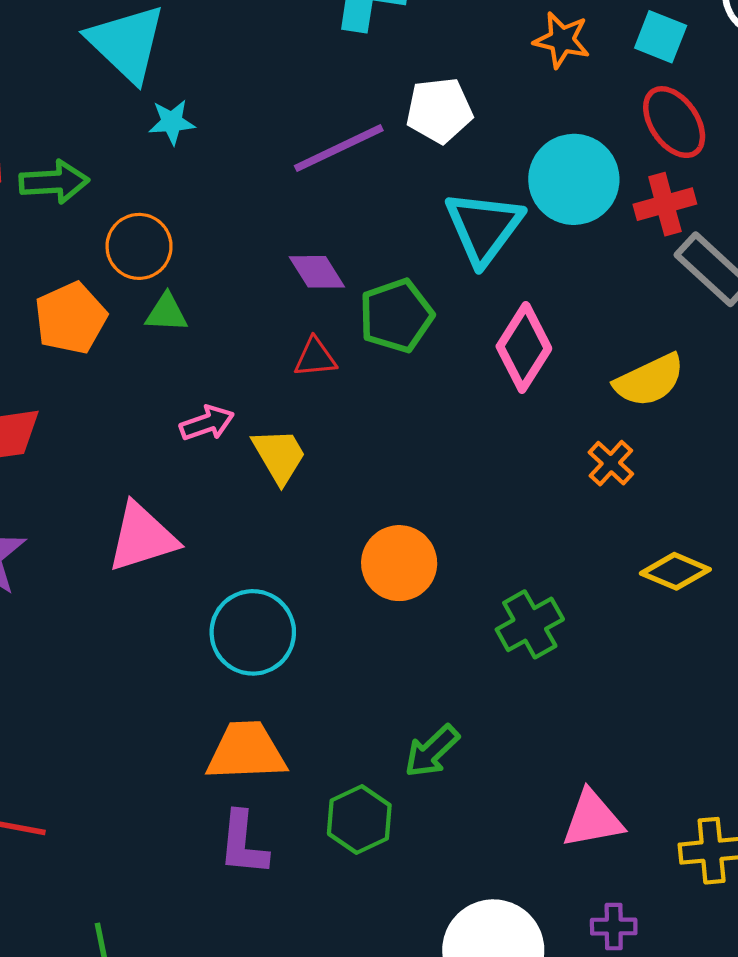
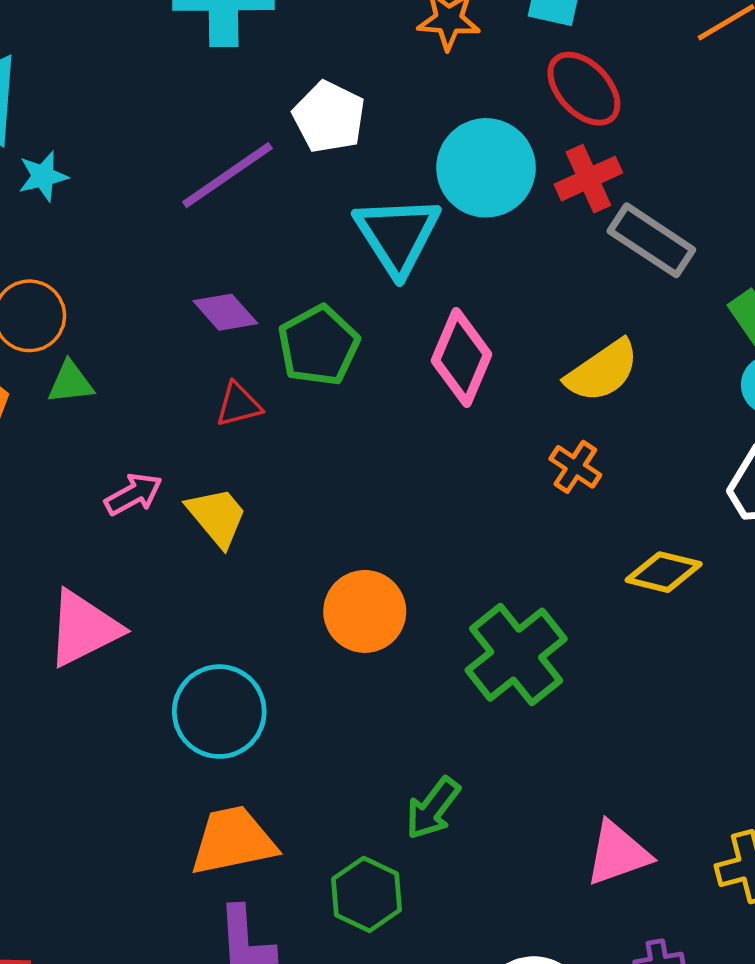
white pentagon: (439, 110) -> (329, 117), turned -30
green cross: (530, 624) -> (516, 655), size x1.4

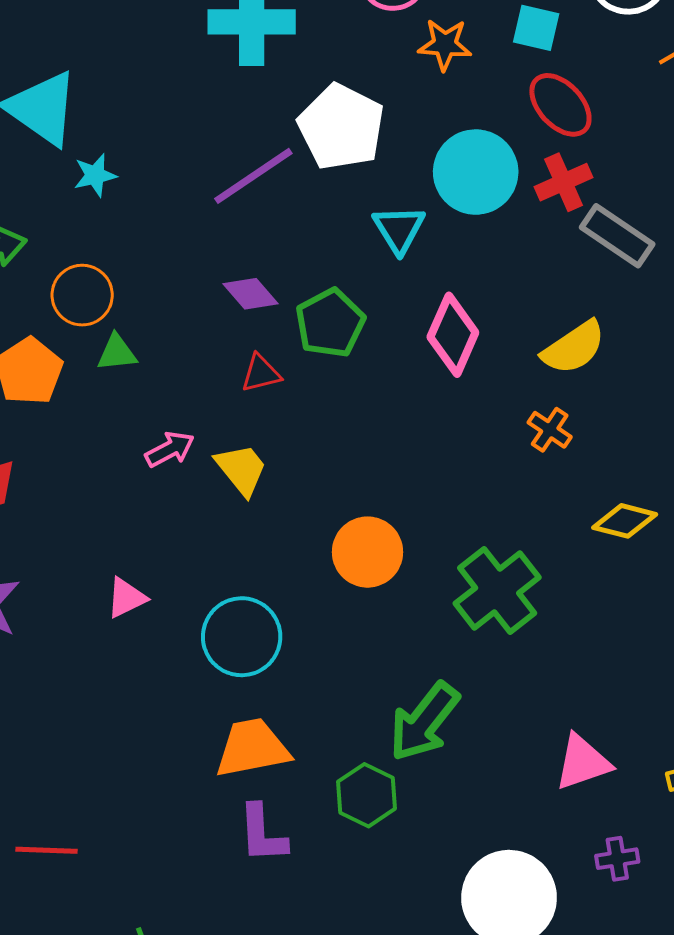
white pentagon: (329, 117) -> (341, 127), size x1.4
cyan triangle: (397, 235) -> (399, 229), size x0.7
pink triangle: (84, 629) -> (126, 598), moved, size x0.6
green arrow: (433, 808) -> (424, 722), size x1.5

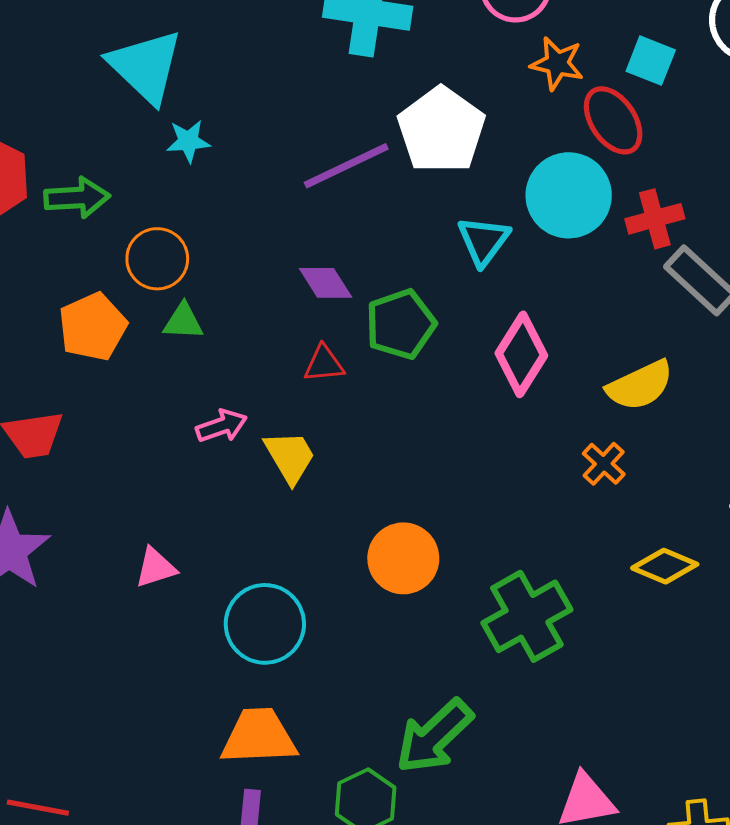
red ellipse: (560, 105) -> (613, 120), moved

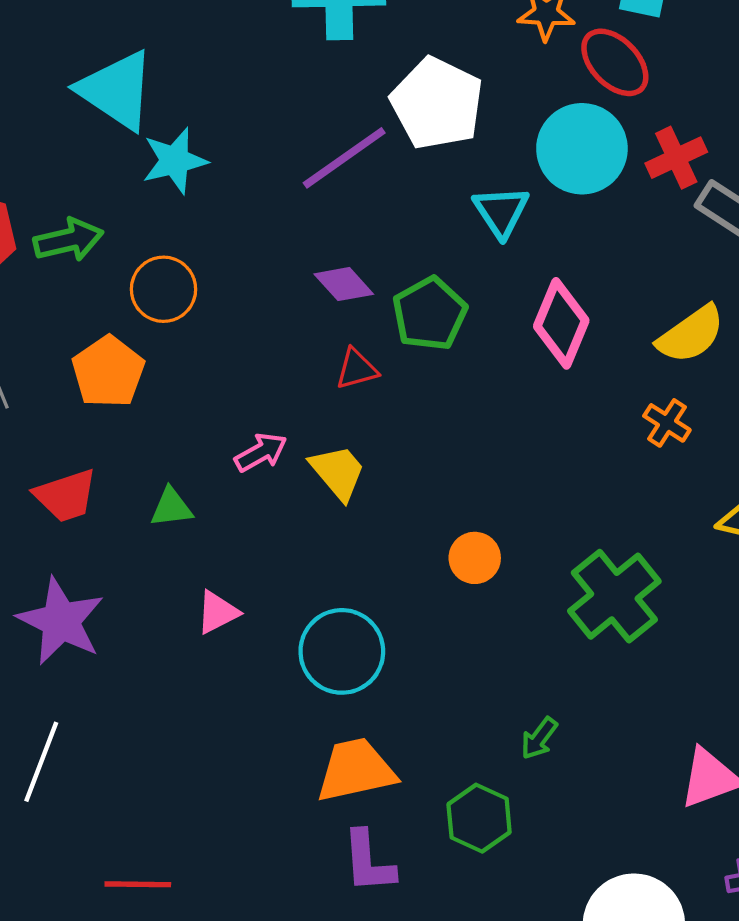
cyan star: (188, 141) -> (175, 161), size x1.4
green triangle: (183, 322) -> (171, 507), moved
orange circle: (403, 558) -> (475, 558), size x0.7
green arrow: (434, 736) -> (539, 738), size x0.5

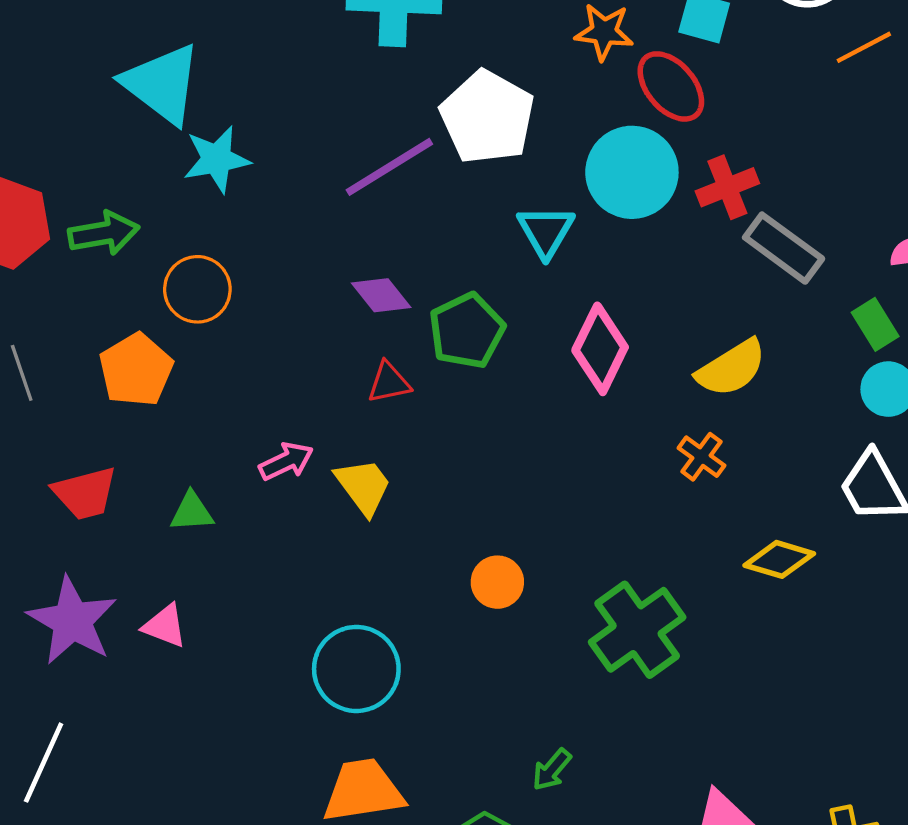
pink triangle: (217, 612) -> (165, 626), moved, turned 45

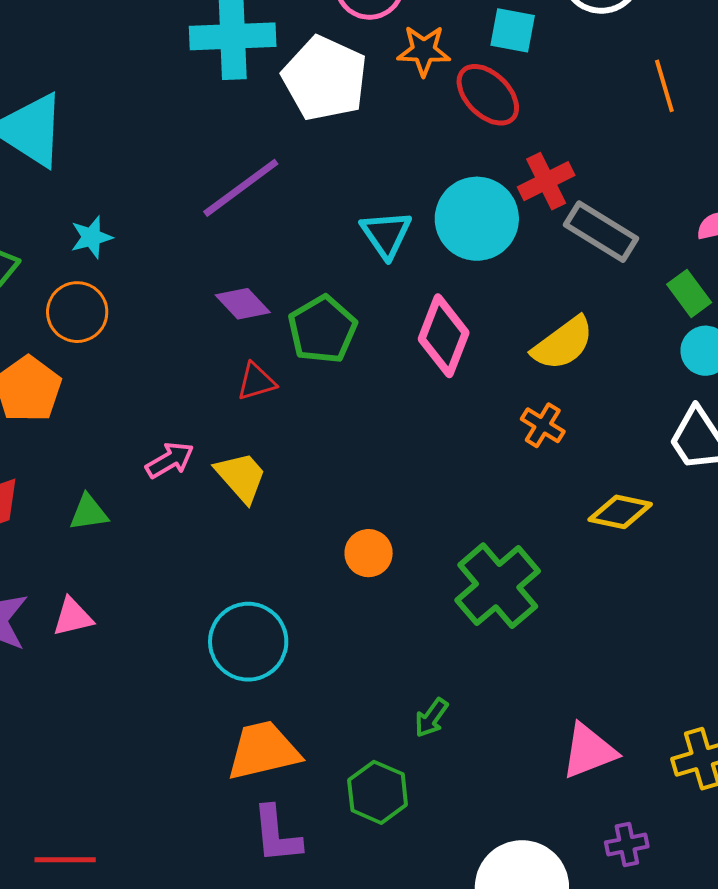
orange line: (864, 47) -> (664, 86), moved, turned -74
white pentagon: (487, 117) -> (325, 78), moved
cyan star: (217, 159) -> (91, 237), moved, size x0.7
cyan circle: (632, 172) -> (477, 219), moved
pink triangle: (165, 626) -> (73, 617), turned -30

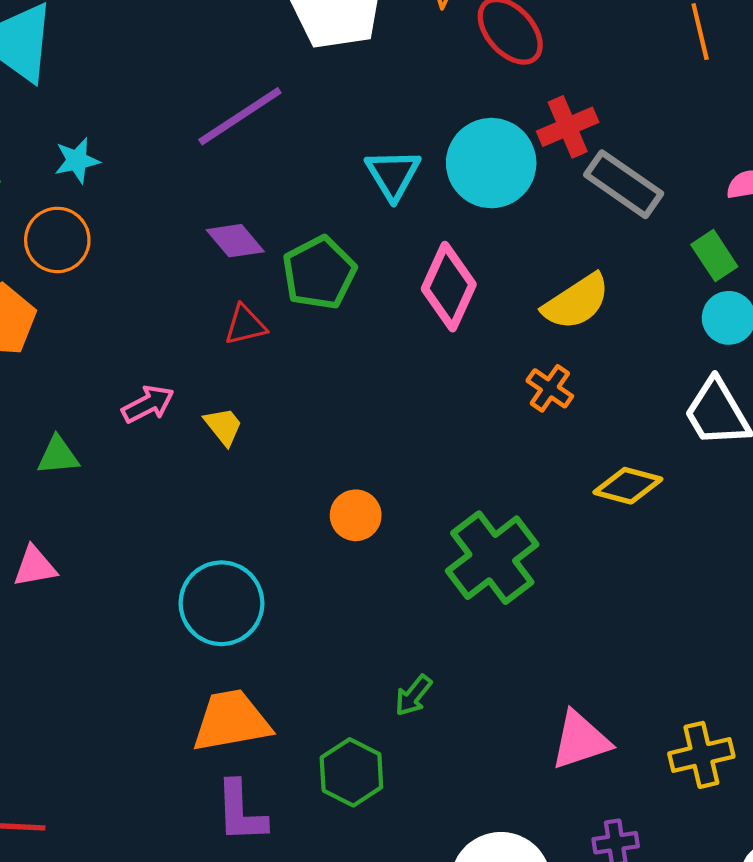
yellow trapezoid: (241, 477) -> (223, 426), size x0.7

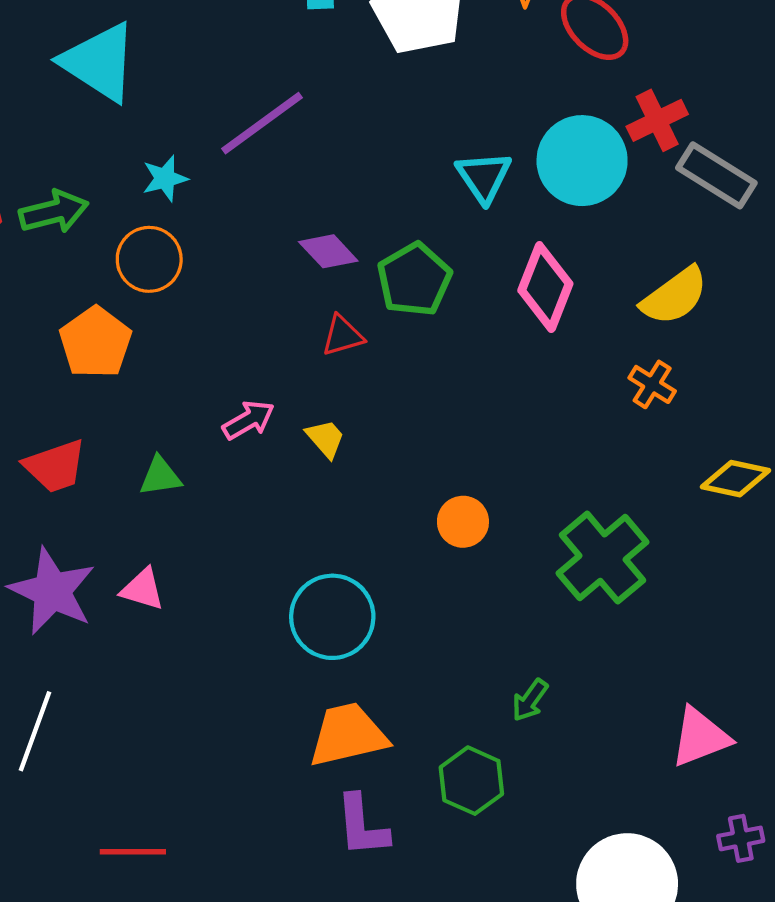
purple line: (240, 116) -> (262, 123), moved
pink triangle: (35, 567) -> (143, 589), turned 30

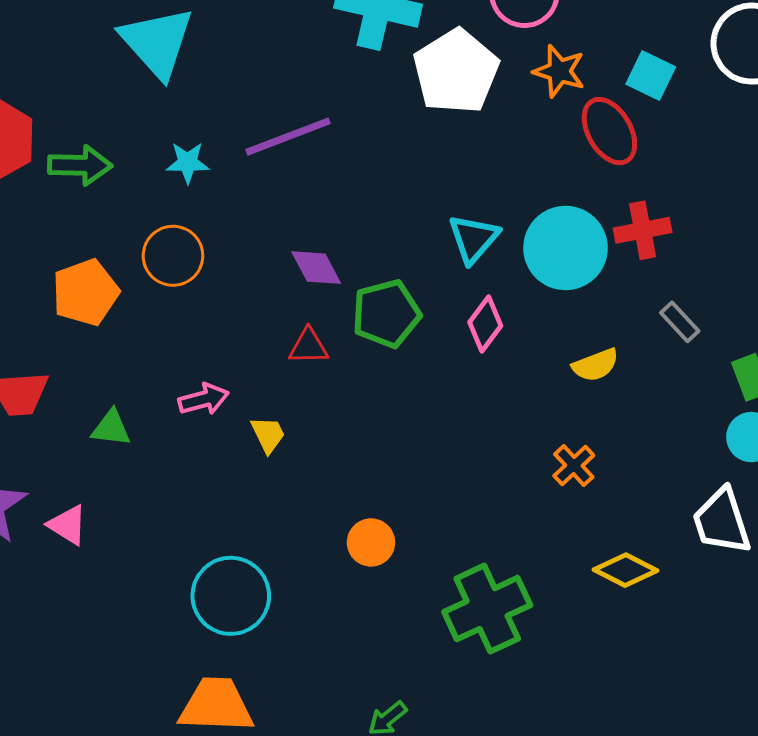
gray rectangle: (716, 175) -> (680, 322), moved, size x0.6
orange circle: (149, 259) -> (173, 256), moved
pink diamond: (545, 287) -> (485, 324), moved, size x0.7
yellow semicircle: (675, 296) -> (595, 365), moved, size x0.7

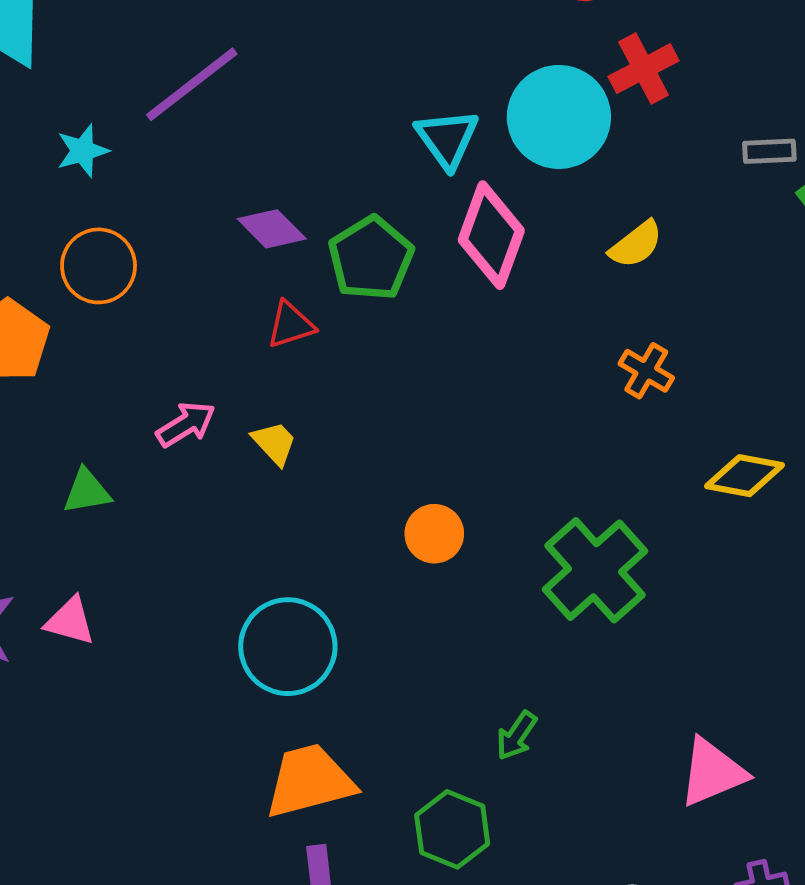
gray rectangle: (680, 322) -> (769, 151), moved, turned -33
pink diamond: (485, 324) -> (491, 235), size x1.5

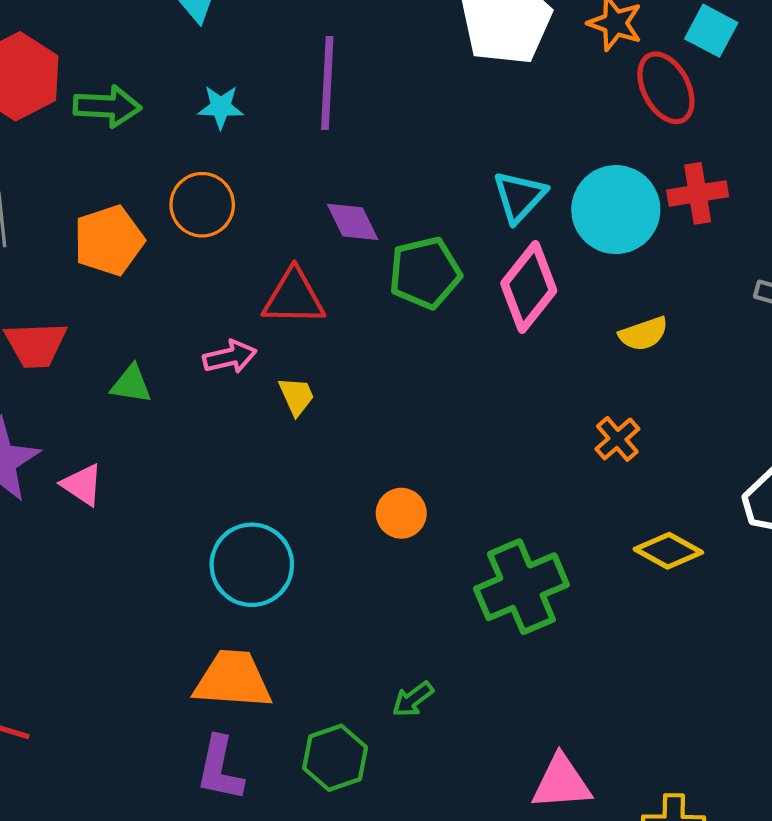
purple line: (192, 84) -> (327, 83), turned -68
red triangle: (291, 325) -> (294, 297), moved, size x1.5

